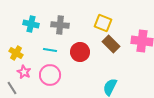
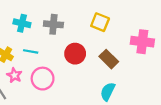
brown rectangle: (111, 44) -> (109, 59), moved
cyan line: (50, 50) -> (31, 51), moved

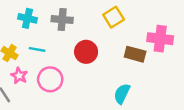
yellow square: (100, 22) -> (114, 17), turned 36
brown rectangle: (109, 59) -> (135, 54), moved, turned -30

